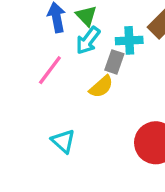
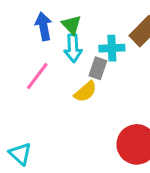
cyan arrow: (88, 40) -> (73, 48), turned -40
cyan triangle: (63, 141) -> (20, 154), moved

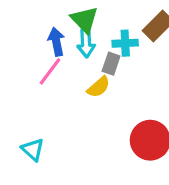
green triangle: (71, 25) -> (84, 20), size x1.4
blue arrow: (44, 26) -> (56, 42), moved

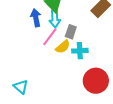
cyan cross: (125, 43) -> (80, 51), moved
pink line: (50, 71) -> (50, 37), moved

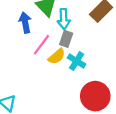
cyan arrow: (55, 19) -> (64, 19), moved
cyan cross: (80, 51) -> (77, 61), turned 35

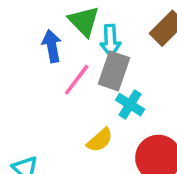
gray rectangle: (66, 39) -> (114, 71), size x1.5
yellow semicircle: (57, 56) -> (100, 140), moved

